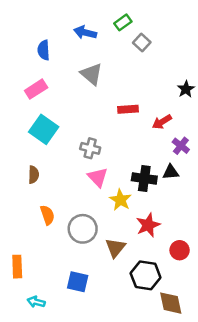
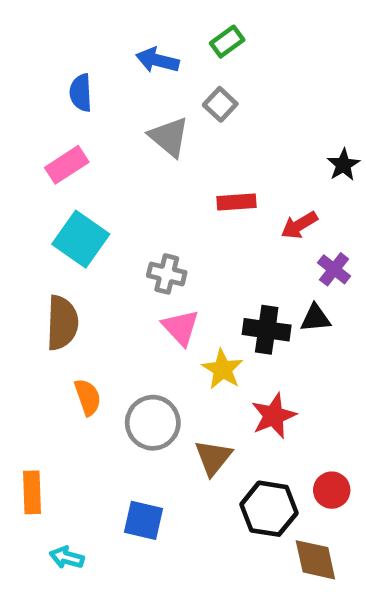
gray square: (142, 43) -> (220, 104), moved
brown semicircle: (34, 175) -> (62, 323), size x1.6
red circle: (180, 250) -> (332, 490), moved

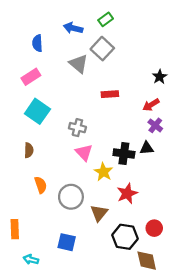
gray square: (220, 104) -> (102, 49), size x1.5
red arrow: (299, 225) -> (151, 105), moved
brown semicircle: (62, 323) -> (29, 150), size x0.6

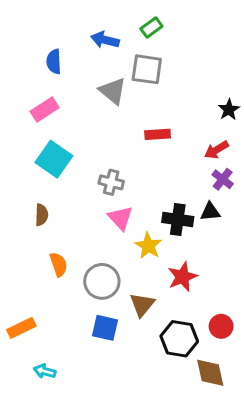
gray square: (102, 49) -> (147, 69), turned -35
orange rectangle: (15, 229) -> (21, 328), turned 66
blue square: (67, 242) -> (105, 328), moved

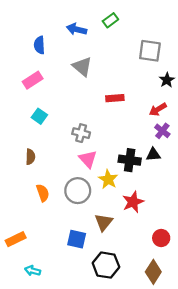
gray square: (147, 69) -> (150, 51), moved
cyan square: (54, 159) -> (39, 116), size x0.6
gray circle: (102, 281) -> (78, 191), moved
black hexagon: (179, 339) -> (106, 265), moved
brown diamond: (210, 373) -> (153, 272), turned 45

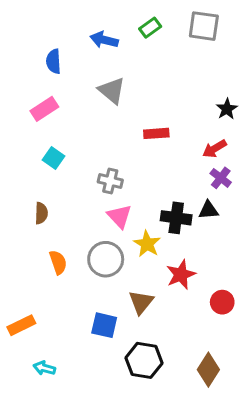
gray square: (150, 51) -> (204, 26), moved
red circle: (161, 238) -> (222, 302), moved

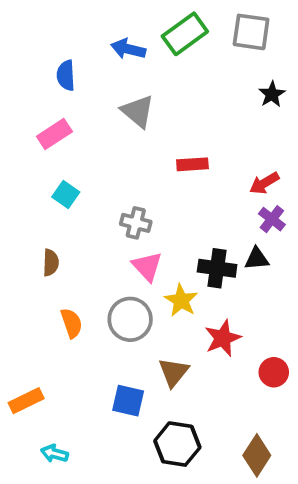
green rectangle: (150, 28) -> (185, 34), size x1.6
black star: (227, 109) -> (272, 94), moved

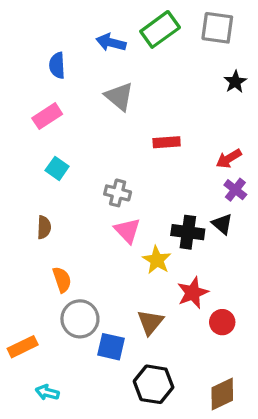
black triangle: (257, 259) -> (222, 224), turned 45
gray circle: (130, 319) -> (80, 319), moved
red circle: (274, 372) -> (222, 322), moved
brown diamond: (257, 455) -> (222, 394), turned 32

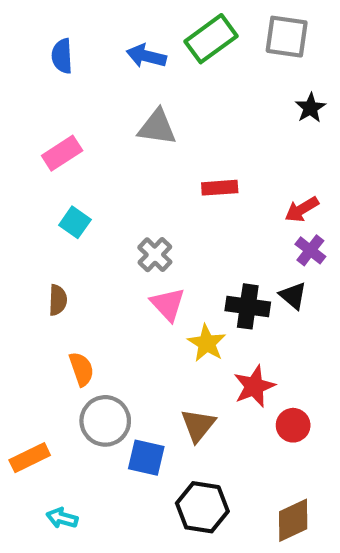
blue semicircle: (57, 65) -> (62, 56), moved
gray triangle: (119, 96) -> (157, 127), turned -32
gray cross: (118, 193) -> (155, 255), turned 30

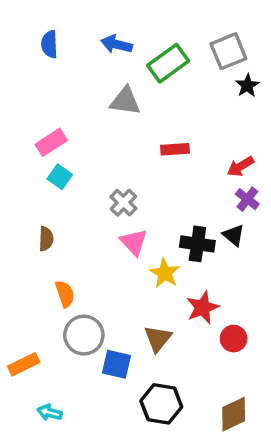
gray square: (287, 37) -> (228, 51), moved, turned -30
green rectangle: (211, 39) -> (168, 63), moved
pink rectangle: (62, 153) -> (51, 142), moved

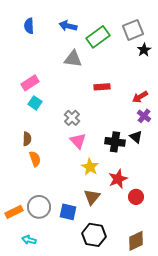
yellow star: (165, 273) -> (90, 167), moved
orange semicircle: (65, 294) -> (35, 159), moved
gray circle: (84, 335) -> (39, 207), moved

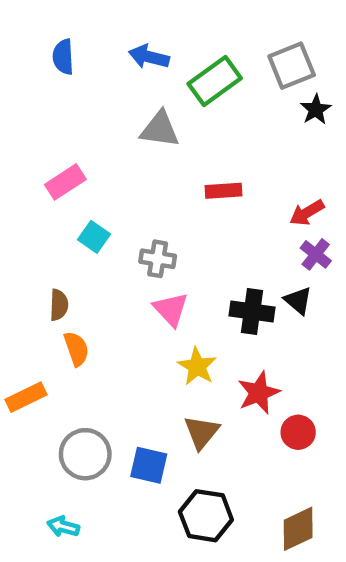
cyan square: (35, 103) -> (94, 237), moved
gray cross: (72, 118) -> (158, 259), turned -35
orange rectangle: (14, 212) -> (26, 397), moved

